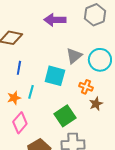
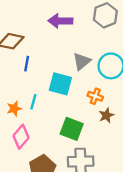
blue line: (19, 68) -> (27, 64), moved
green square: (65, 116) -> (72, 129), turned -35

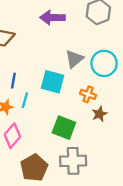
blue line: (27, 64) -> (13, 81), moved

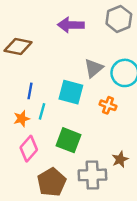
brown star: (99, 114) -> (120, 159), moved
green square: (64, 128) -> (68, 140), moved

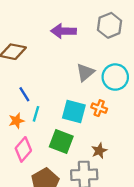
blue line: (30, 91) -> (24, 94), turned -42
cyan square: (71, 92) -> (74, 112), moved
brown star: (120, 159) -> (99, 151), moved

